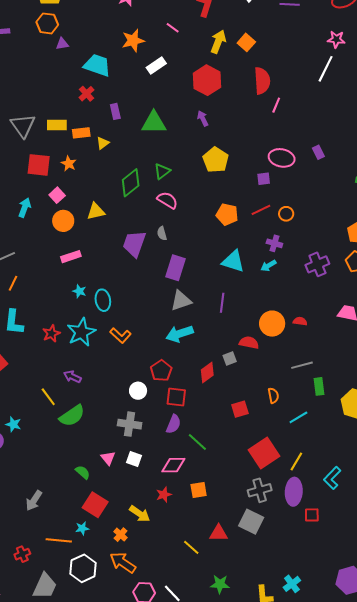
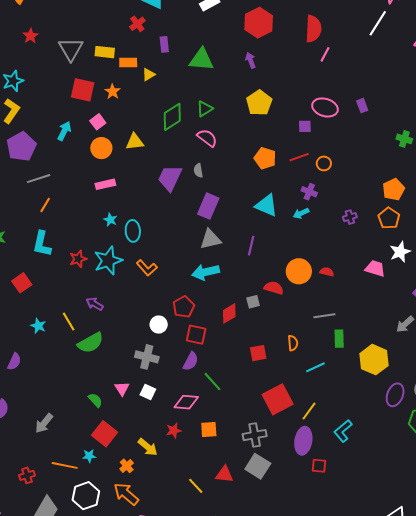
purple cross: (317, 264) -> (350, 217), size x0.6
cyan star: (13, 424) -> (38, 326), moved
gray cross: (260, 490) -> (255, 435), moved

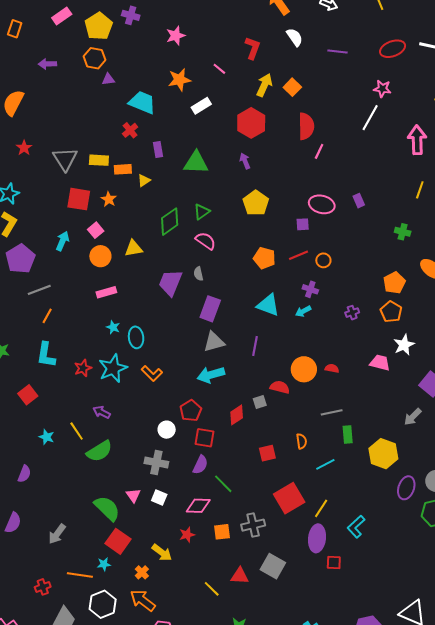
green semicircle: (95, 400) -> (107, 508), size x1.8
gray cross: (255, 435) -> (253, 525), moved

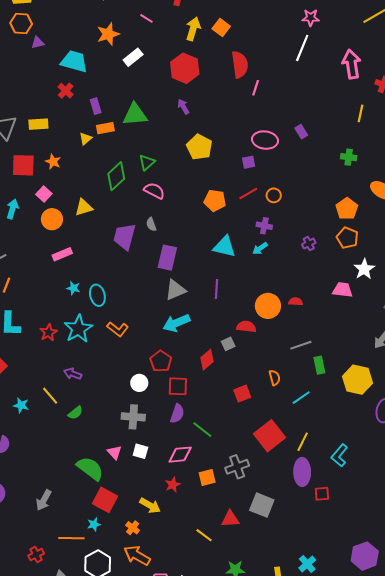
orange rectangle: (123, 169) -> (105, 128), moved
green semicircle: (99, 451) -> (75, 413), size x0.6

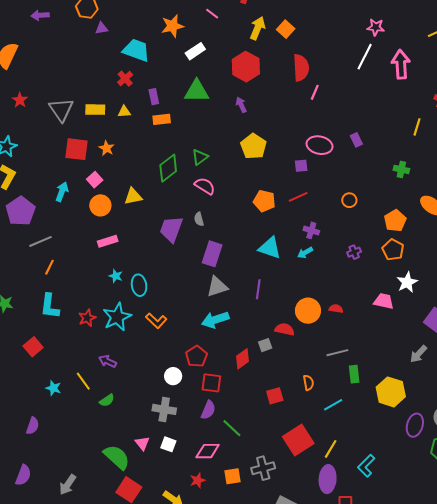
pink arrow: (351, 64) -> (401, 64), moved
green triangle: (135, 114) -> (197, 91), moved
yellow triangle: (86, 139) -> (124, 112), moved, turned 32
orange circle: (274, 195) -> (349, 200), moved

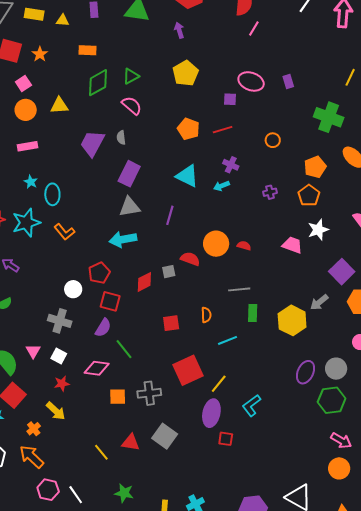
orange rectangle: (162, 119) -> (87, 50), moved
green cross: (401, 169) -> (329, 117), size x1.8
yellow hexagon: (391, 392) -> (292, 320), moved
red star: (198, 480) -> (62, 384), moved

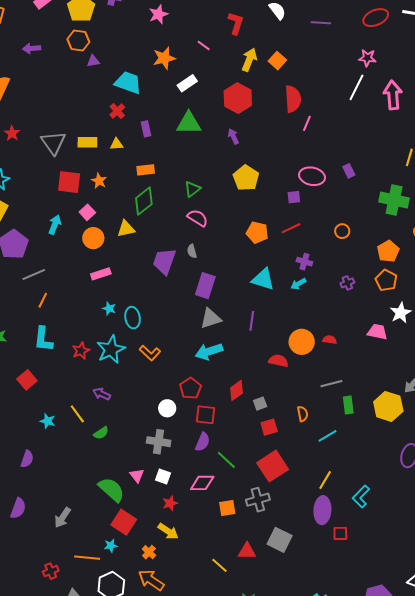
green diamond: (98, 83) -> (144, 201), moved
gray square: (169, 272) -> (260, 404), moved
red square: (188, 370) -> (273, 466), moved

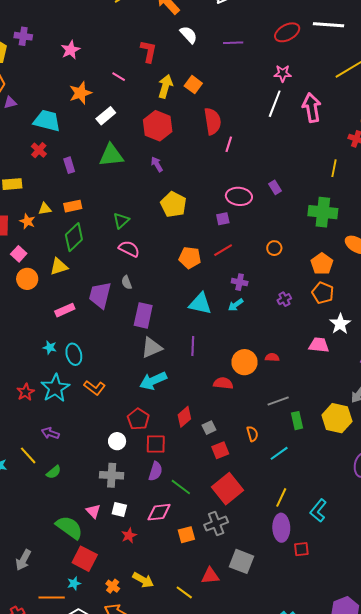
yellow triangle: (117, 144) -> (45, 209), moved
pink rectangle: (101, 274) -> (65, 310), moved
yellow arrow: (168, 531) -> (143, 580), moved

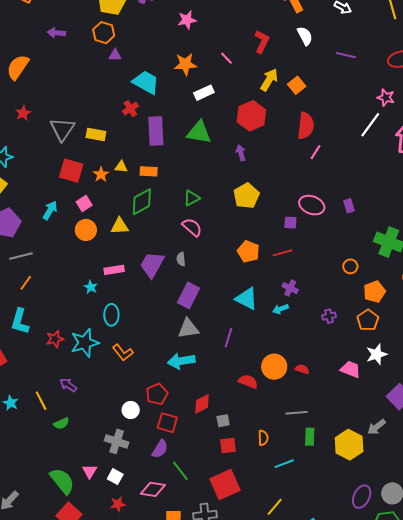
purple rectangle: (69, 165) -> (156, 131), size x1.8
orange circle: (274, 248) -> (350, 266), moved
cyan star: (50, 347) -> (91, 287), moved

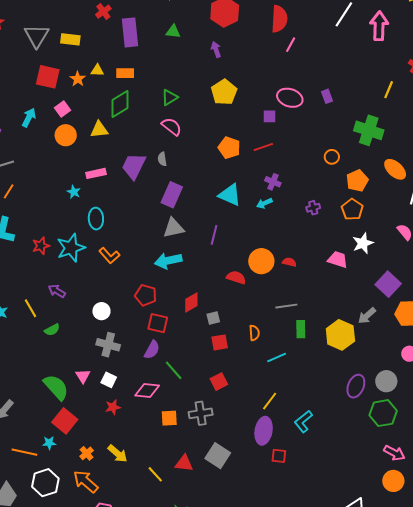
green triangle: (199, 132) -> (173, 31), size x0.6
red pentagon: (157, 394) -> (146, 295), turned -30
white circle: (131, 410) -> (101, 311), moved
red square: (225, 484) -> (219, 382), size x0.6

